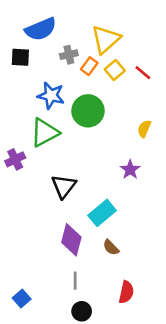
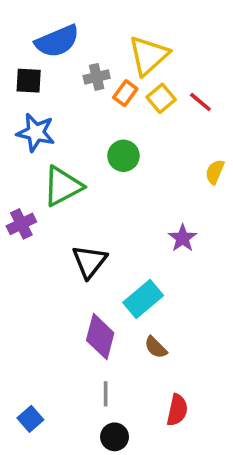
blue star: (51, 96) -> (36, 132), moved
green circle: (88, 111) -> (123, 156), size x0.7
yellow semicircle: (144, 129) -> (215, 172), moved

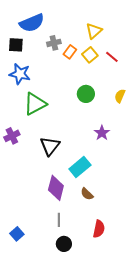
yellow triangle: (149, 56) -> (94, 31), moved, size x0.7
green circle: (123, 156) -> (86, 94), moved
purple cross: (21, 224) -> (12, 136), moved

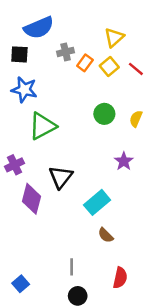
yellow semicircle: (120, 96) -> (136, 119), moved
purple diamond: (56, 188) -> (32, 199), moved

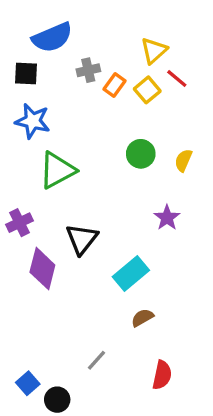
red line: (136, 69) -> (177, 78), moved
brown semicircle: (106, 235) -> (142, 318), turned 105
gray line: (72, 267) -> (97, 360), turned 42
black circle: (78, 296) -> (57, 400), moved

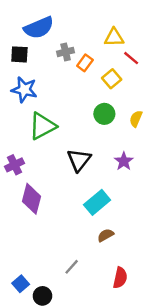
yellow triangle: (154, 51) -> (114, 37), turned 40
yellow square: (147, 90) -> (112, 79), moved
black triangle: (82, 239) -> (79, 160), moved

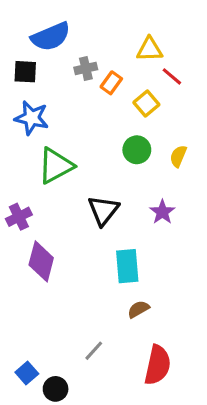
cyan rectangle: (97, 202) -> (127, 266), turned -55
red semicircle: (120, 278) -> (158, 365), size x1.4

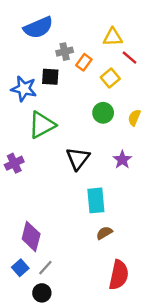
black square: (25, 72) -> (50, 77), moved
purple diamond: (41, 261) -> (31, 236), moved
gray line: (94, 351) -> (45, 268), moved
blue square: (27, 373) -> (20, 268), moved

